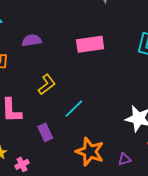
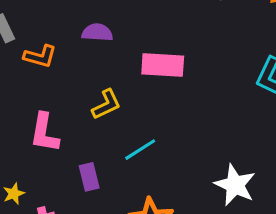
pink rectangle: (90, 44) -> (163, 65), moved

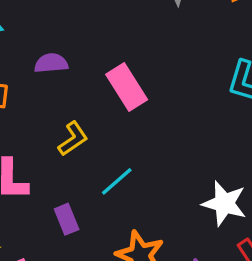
pink rectangle: (163, 65) -> (127, 87), turned 63

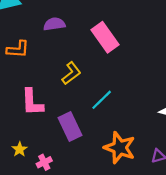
purple rectangle: (67, 219) -> (70, 126), size x1.4

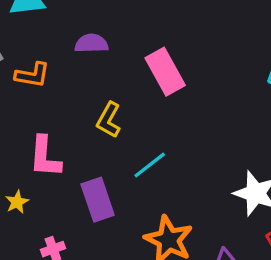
yellow L-shape: (71, 73) -> (109, 120), turned 150
yellow star: (20, 149) -> (17, 202), moved

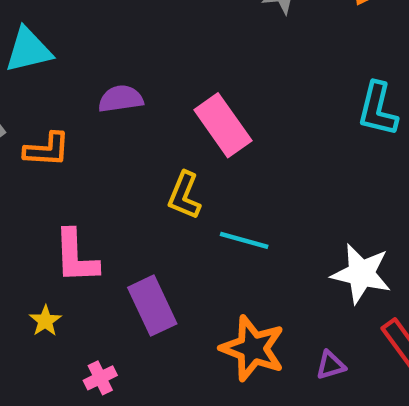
yellow L-shape: (109, 120) -> (184, 195), moved
cyan line: (150, 165) -> (244, 240), moved, turned 60

